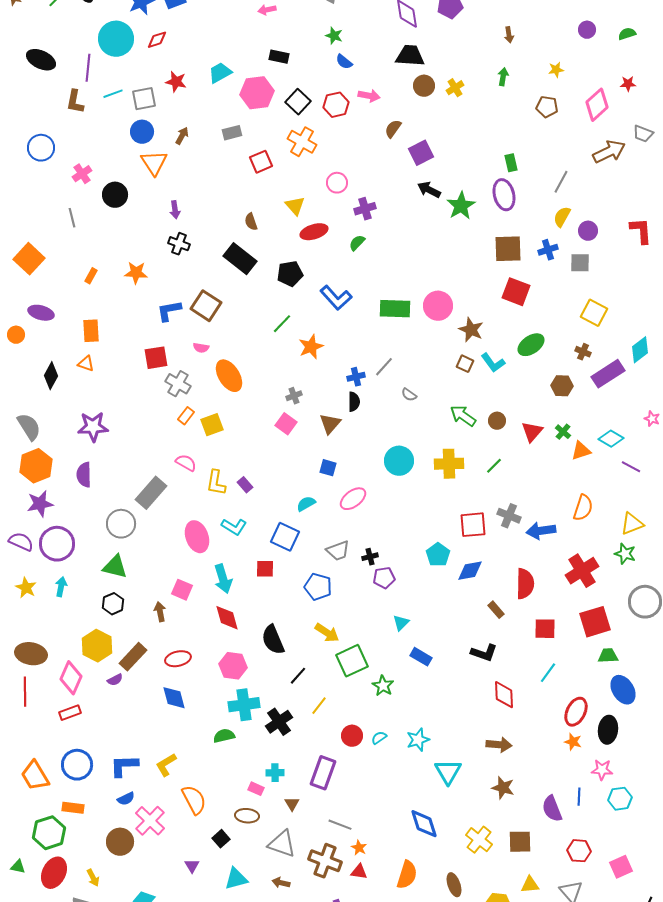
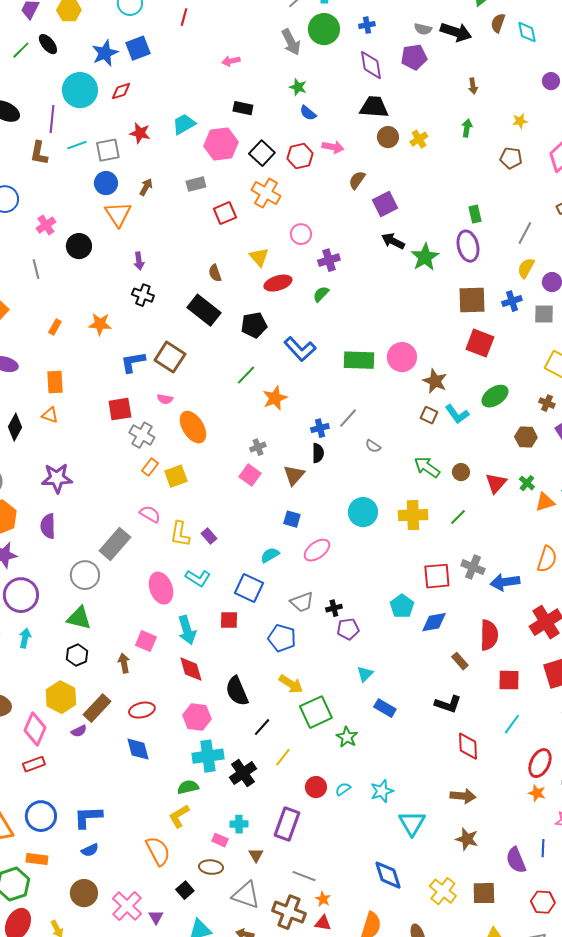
yellow L-shape: (166, 765) -> (179, 816), moved
pink cross: (150, 821) -> (127, 906), moved

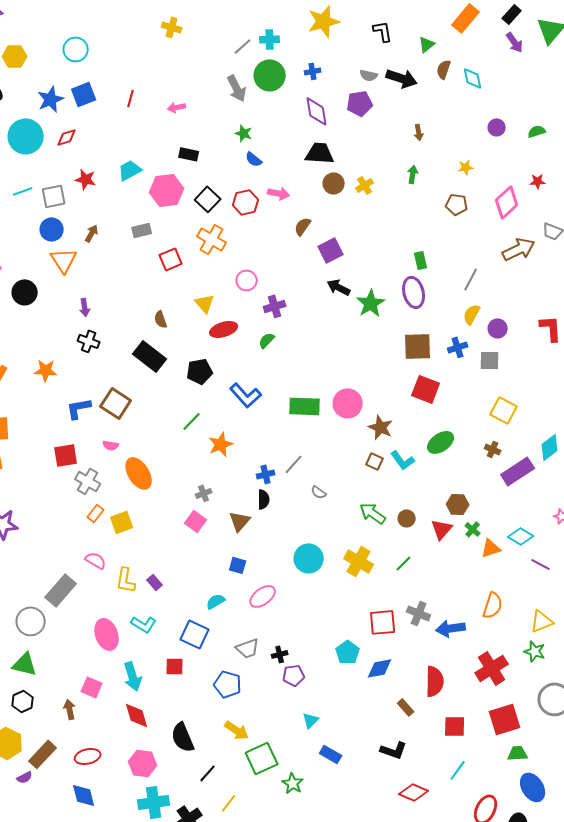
red line: (184, 17) -> (131, 98), moved
brown hexagon: (526, 437) -> (458, 504), moved
yellow cross: (413, 515) -> (359, 561), turned 32
red diamond: (468, 746) -> (414, 792), turned -64

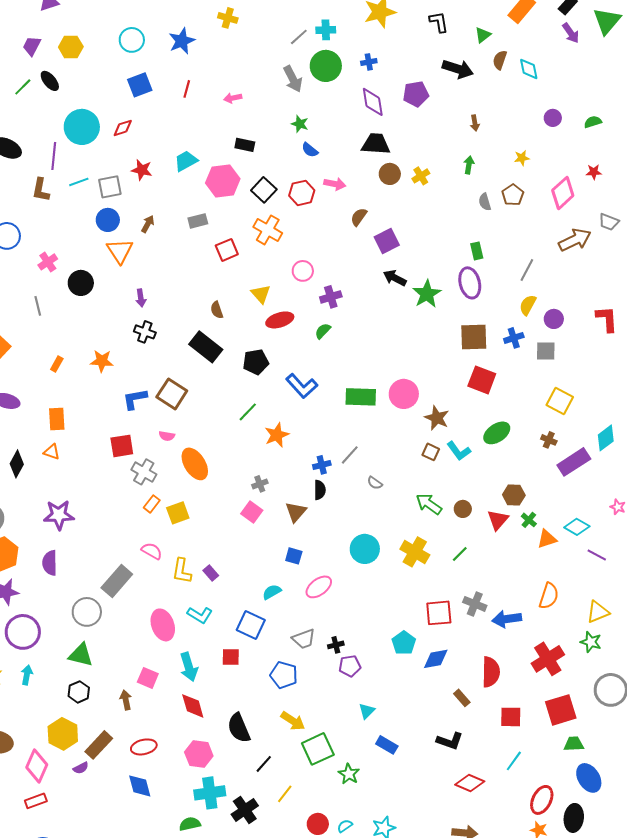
gray semicircle: (369, 75) -> (485, 202), moved, turned 60
blue star: (51, 99) -> (182, 41), moved
brown pentagon: (457, 204) -> (513, 195), turned 30

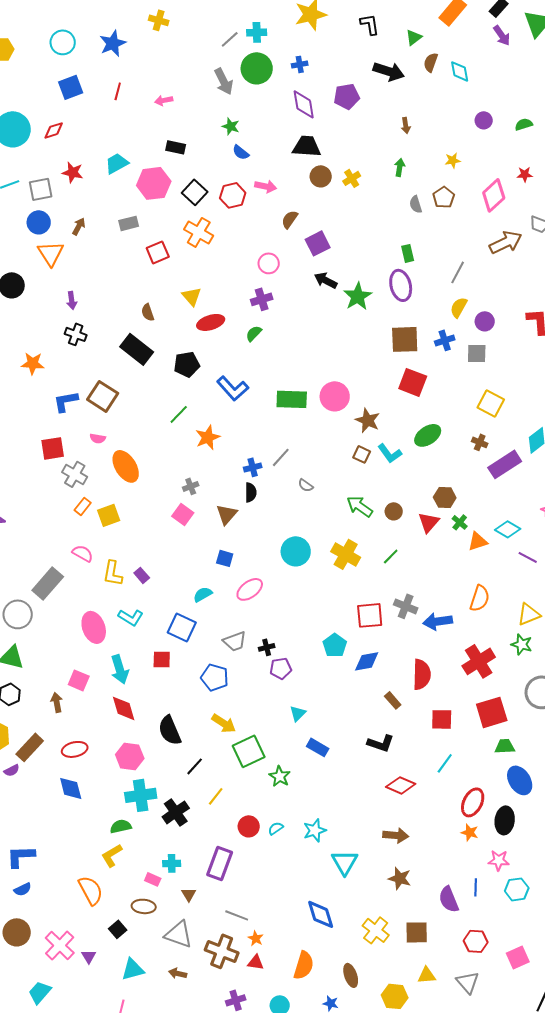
pink circle: (303, 271) -> (269, 263), moved

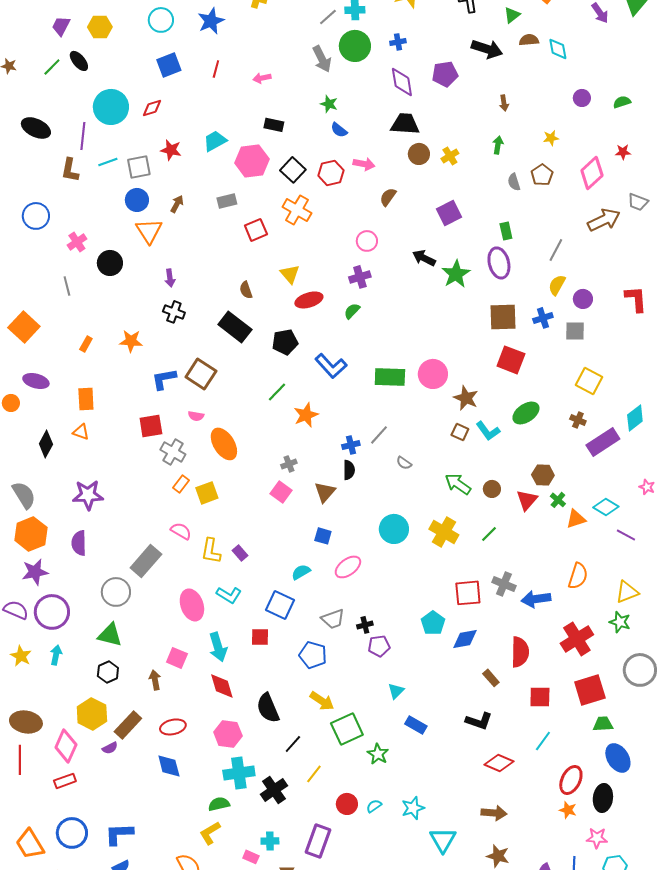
brown semicircle: (431, 62) -> (529, 40), turned 66
purple square: (318, 243) -> (449, 213), moved

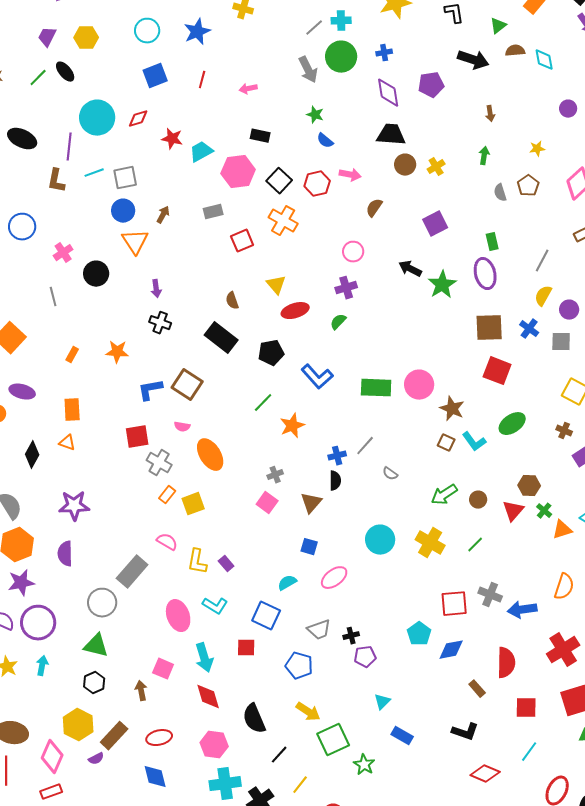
red star: (171, 150) -> (172, 139), moved
blue cross: (543, 318) -> (529, 329), turned -36
green arrow: (458, 484) -> (444, 495), turned -68

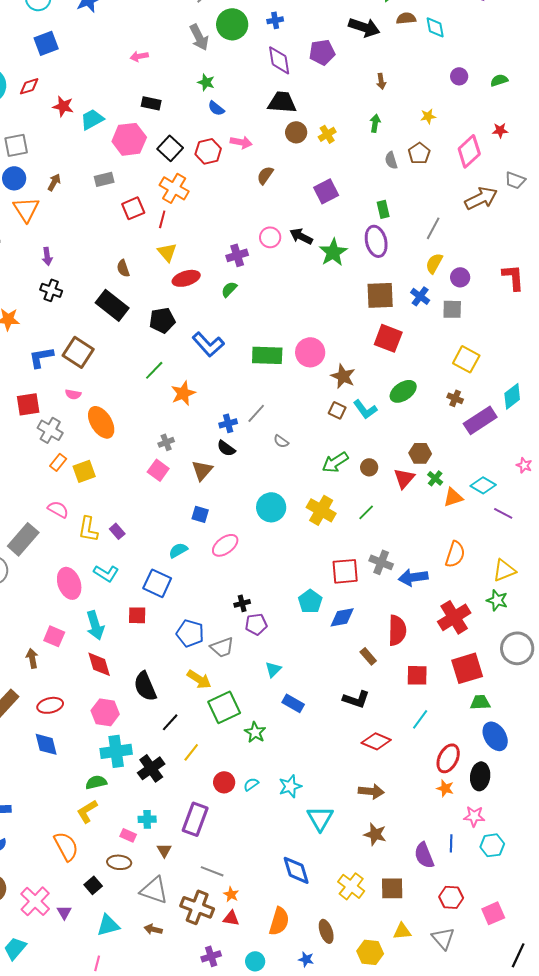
red line: (202, 80) -> (162, 219), moved
pink circle: (353, 252) -> (270, 237), moved
black semicircle: (335, 481) -> (226, 448), turned 126
gray trapezoid: (319, 630) -> (222, 647), moved

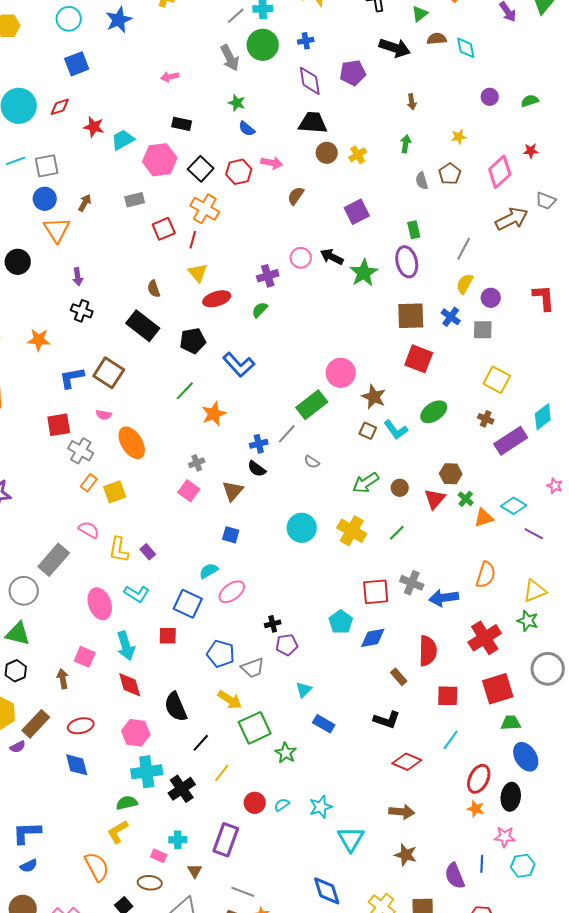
green rectangle: (267, 355) -> (312, 405), moved, turned -40
pink ellipse: (225, 545) -> (232, 592), moved

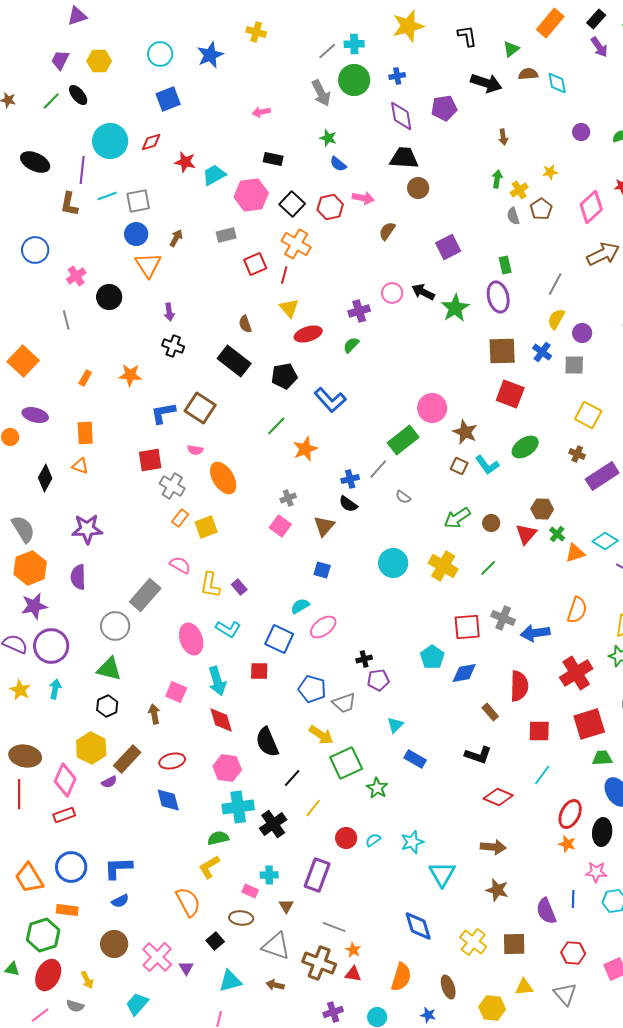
yellow cross: (358, 155) -> (519, 190), moved

